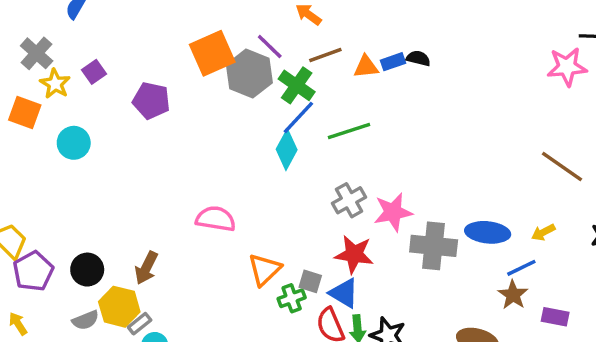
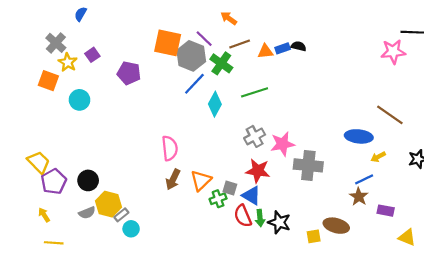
orange square: (212, 53) -> (168, 43), turned 36
blue line: (298, 117) -> (194, 84), moved
pink semicircle: (216, 219) -> (170, 148), turned 75
blue ellipse: (488, 232) -> (359, 136), moved
brown arrow: (146, 268) -> (173, 179), moved

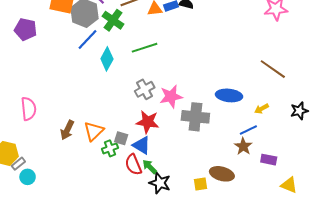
blue ellipse: (359, 136) -> (229, 95), moved
pink semicircle: (170, 148) -> (29, 109), moved
green arrow: (260, 218) -> (150, 167), turned 140
black star: (279, 222) -> (160, 183), moved

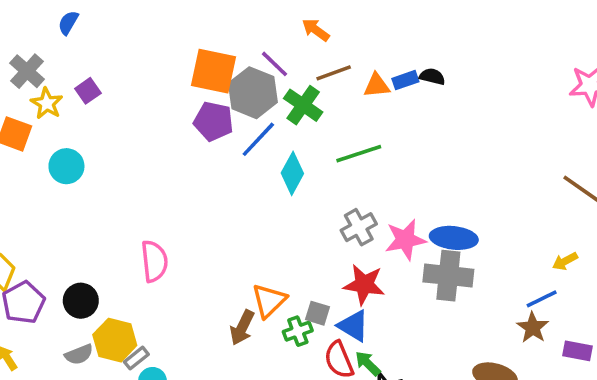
purple pentagon: (25, 29) -> (213, 121), moved
blue ellipse: (229, 95) -> (454, 238), moved
brown arrow: (67, 130) -> (242, 328), moved

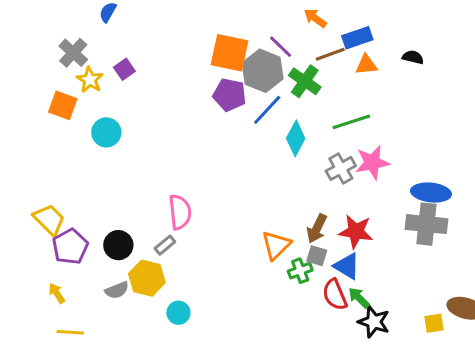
blue rectangle: (405, 80) -> (357, 38), moved, size x1.4
gray cross: (359, 227) -> (341, 168), moved
pink star: (405, 240) -> (372, 162), moved
brown arrow: (242, 328) -> (317, 229), moved
gray rectangle: (136, 358) -> (165, 245), moved

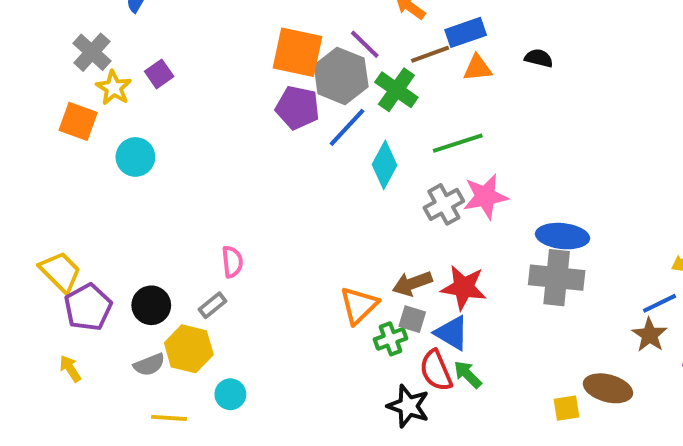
pink semicircle: (180, 212) -> (232, 262), size x0.7
brown arrow: (317, 229) -> (412, 284), turned 44
black star: (374, 322) -> (408, 406), moved
yellow line: (70, 332) -> (169, 418), moved

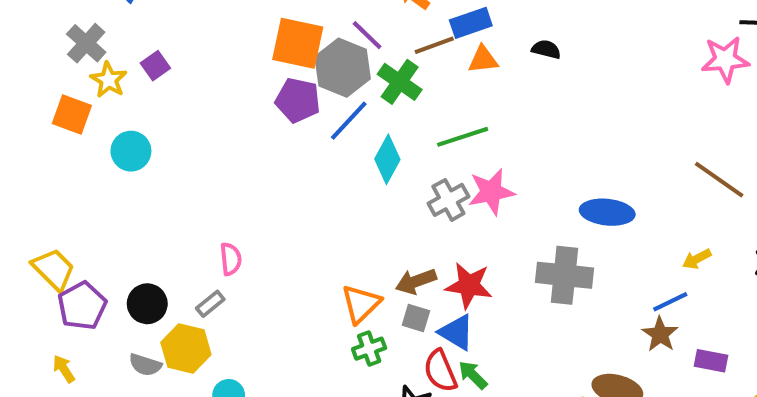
blue ellipse: (563, 236) -> (607, 212), moved
green cross: (390, 339) -> (369, 349), moved
gray semicircle: (149, 365) -> (145, 365), turned 40

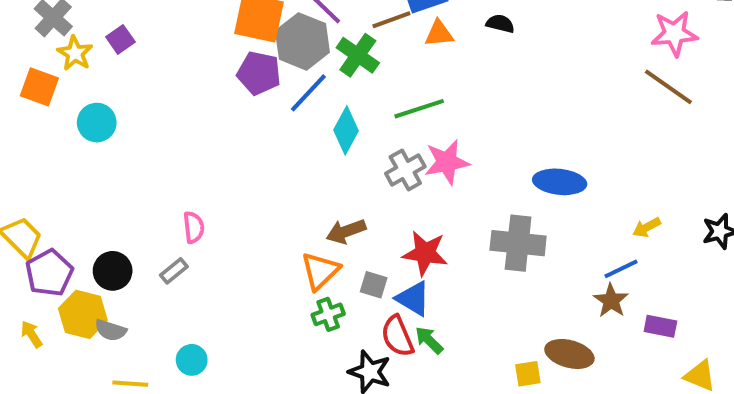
brown line: (719, 180) -> (668, 87), moved
brown arrow: (416, 281) -> (346, 231), moved
yellow hexagon: (186, 349) -> (83, 314), moved

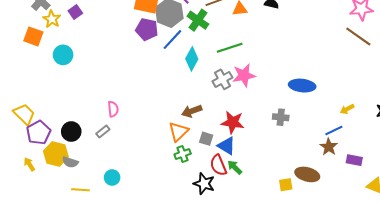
gray cross: (518, 243) -> (281, 117), size x0.6

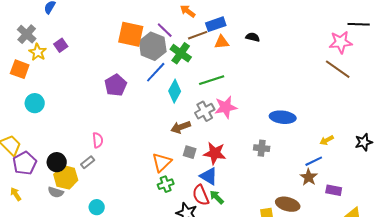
purple pentagon: (147, 29) -> (116, 85), moved, turned 30
cyan circle: (63, 55) -> (35, 103), moved
brown arrow: (192, 111) -> (181, 127), moved
gray square: (206, 139) -> (190, 152), moved
yellow hexagon: (56, 154) -> (66, 177), moved

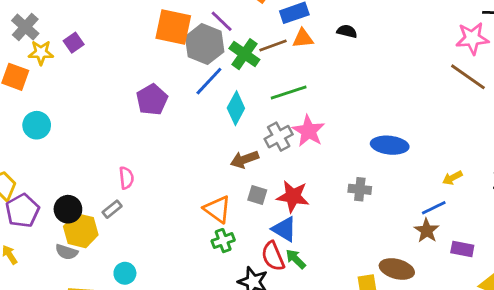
brown line: (198, 35) -> (273, 45), moved
yellow star: (38, 52) -> (41, 53), turned -30
pink star: (226, 107) -> (309, 131), turned -30
orange triangle: (162, 162) -> (217, 209), turned -40

